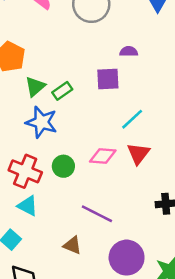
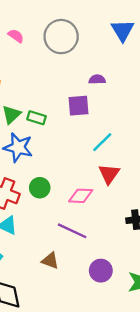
green rectangle: (62, 91) -> (37, 118), turned 54
pink diamond: (103, 156) -> (81, 196), moved
purple circle: (127, 258) -> (101, 271), size x0.7

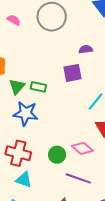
green circle: (40, 188) -> (57, 155), moved
pink diamond: (81, 196) -> (82, 148), turned 45

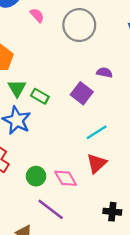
purple square: (72, 73) -> (82, 93), turned 30
green triangle: (17, 86) -> (17, 88), turned -30

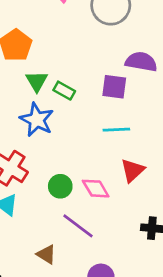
purple semicircle: (104, 72) -> (141, 62), size x1.6
purple square: (82, 93) -> (114, 87), turned -30
cyan line: (97, 132) -> (116, 130), moved, turned 30

